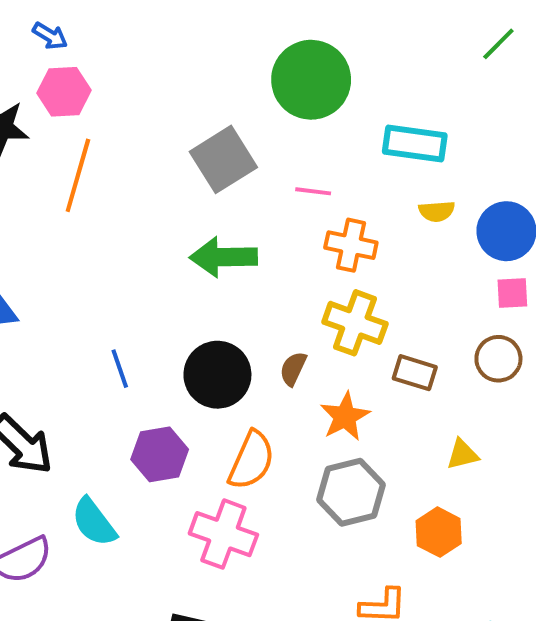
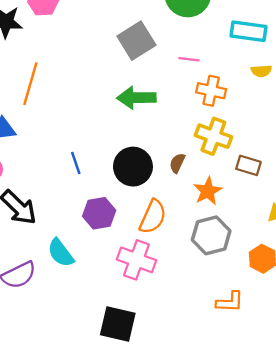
orange line: (78, 175) -> (30, 84), moved

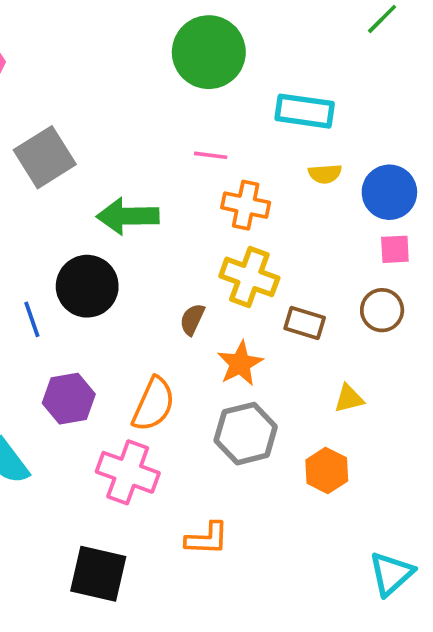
gray square: (136, 41) -> (45, 157), moved
black circle: (133, 167) -> (87, 286), moved
orange L-shape: (230, 302) -> (207, 539), moved

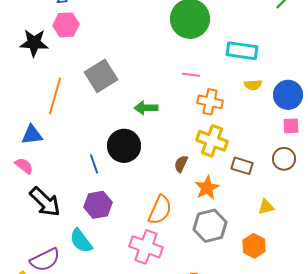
green arrow: (128, 216) -> (146, 108), size x0.7
purple hexagon: (69, 399) -> (98, 205), moved

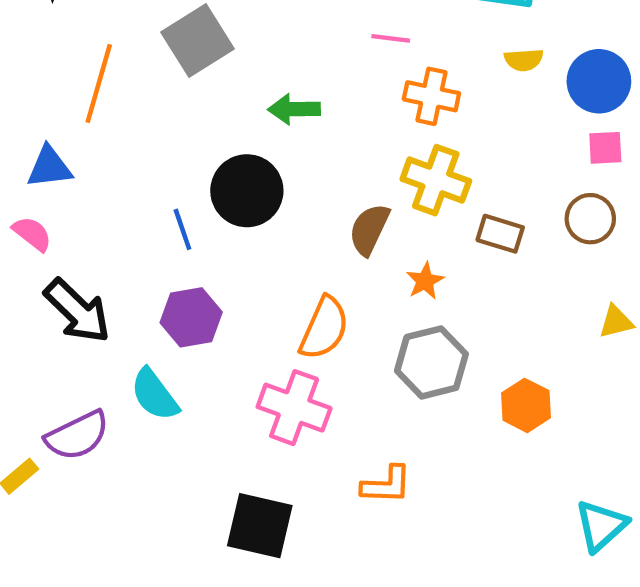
brown semicircle: (181, 164) -> (369, 229), size x1.4
orange star: (207, 188) -> (425, 281), size x0.7
yellow triangle: (266, 207) -> (616, 322), moved

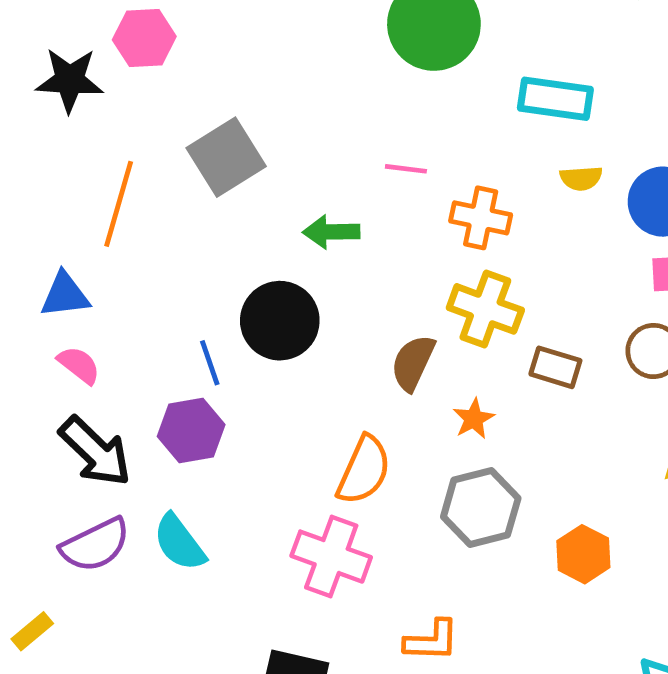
pink line: (391, 38) -> (406, 169), moved
pink semicircle: (32, 234) -> (79, 365), moved
purple hexagon: (191, 317) -> (191, 430), moved
purple semicircle: (77, 435) -> (95, 545), moved

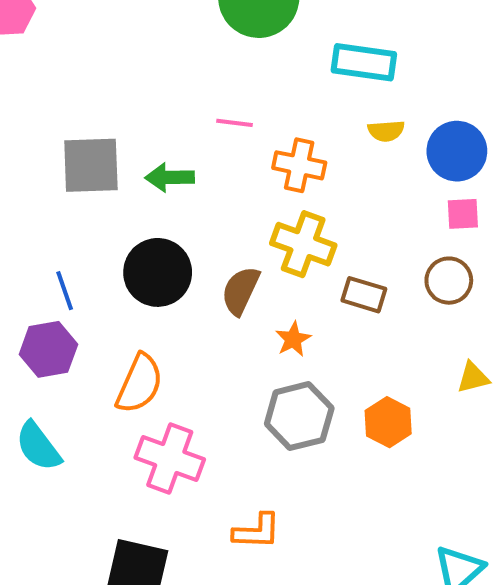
gray square: (226, 157) -> (91, 165), moved, turned 30
black circle: (280, 321) -> (158, 272), moved
orange semicircle: (364, 470) -> (139, 384), moved
orange hexagon: (583, 554) -> (388, 422), moved

